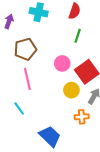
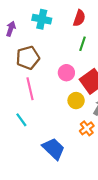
orange cross: (82, 117) -> (87, 128), turned -32

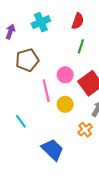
cyan cross: (42, 19) -> (41, 22), turned -36
pink line: (30, 89) -> (46, 91), moved
yellow circle: (76, 101) -> (65, 104), moved

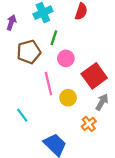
green line: (81, 46) -> (54, 38), moved
pink circle: (65, 75) -> (66, 58), moved

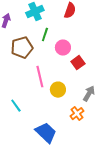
pink circle: (66, 58) -> (63, 48), moved
red square: (94, 76) -> (78, 63), moved, size x0.6

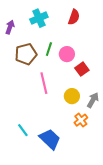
green line: (45, 34) -> (49, 49), moved
yellow circle: (58, 90) -> (72, 96), moved
cyan line: (16, 106) -> (23, 130), moved

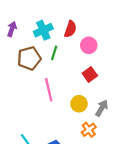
red semicircle: (74, 17) -> (70, 29), moved
cyan cross: (39, 18) -> (43, 30), moved
pink circle: (67, 54) -> (89, 45), moved

